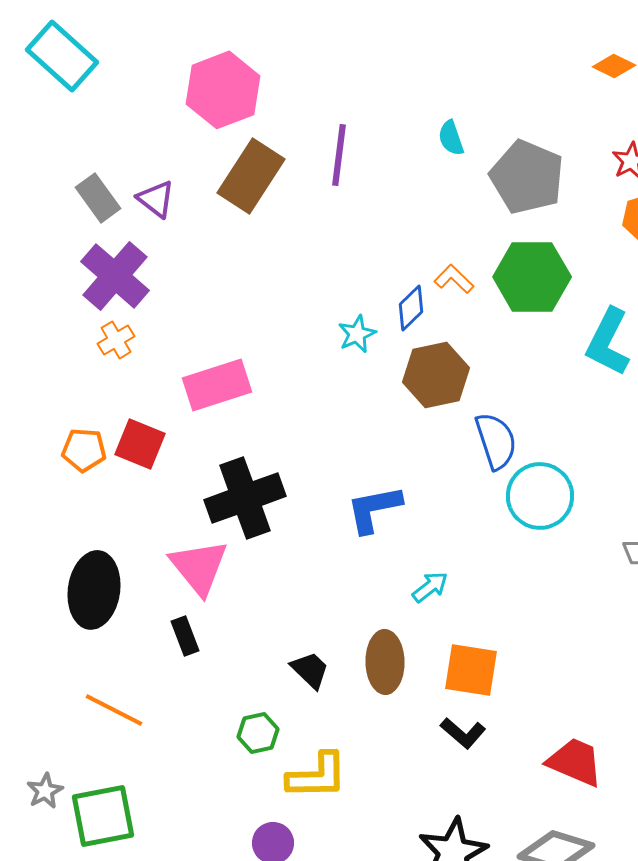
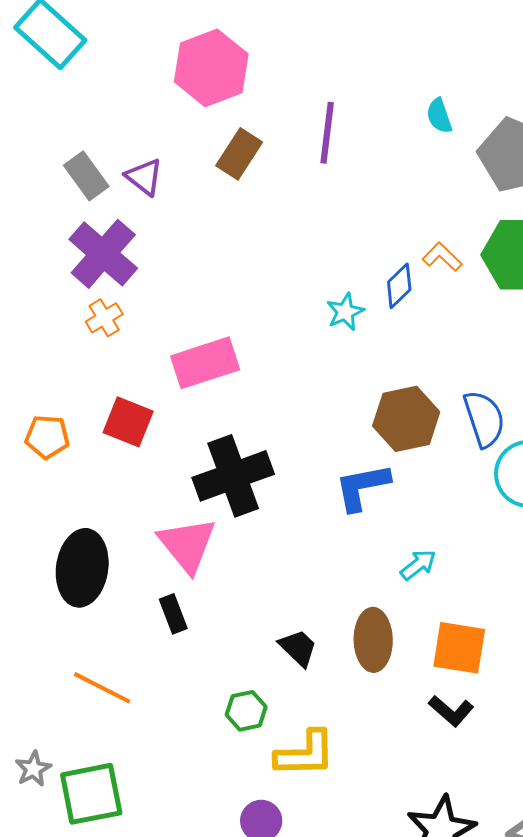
brown rectangle: (251, 176) -> (239, 154), size x0.7
brown hexagon: (436, 375) -> (406, 419), moved
orange pentagon: (84, 450) -> (47, 437), moved

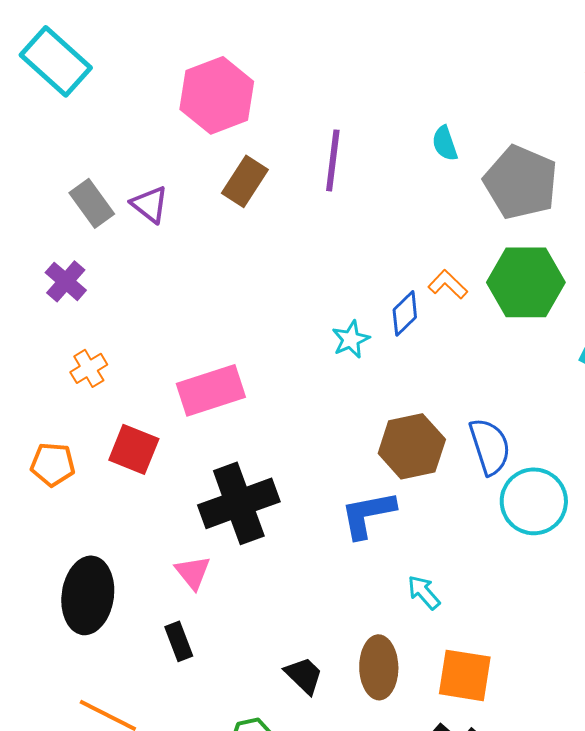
purple cross: (103, 254) -> (66, 281), moved, size x0.6
orange cross: (104, 318) -> (89, 368), moved
pink triangle: (187, 545) -> (193, 572), size x0.6
cyan arrow: (418, 565) -> (424, 592), turned -93

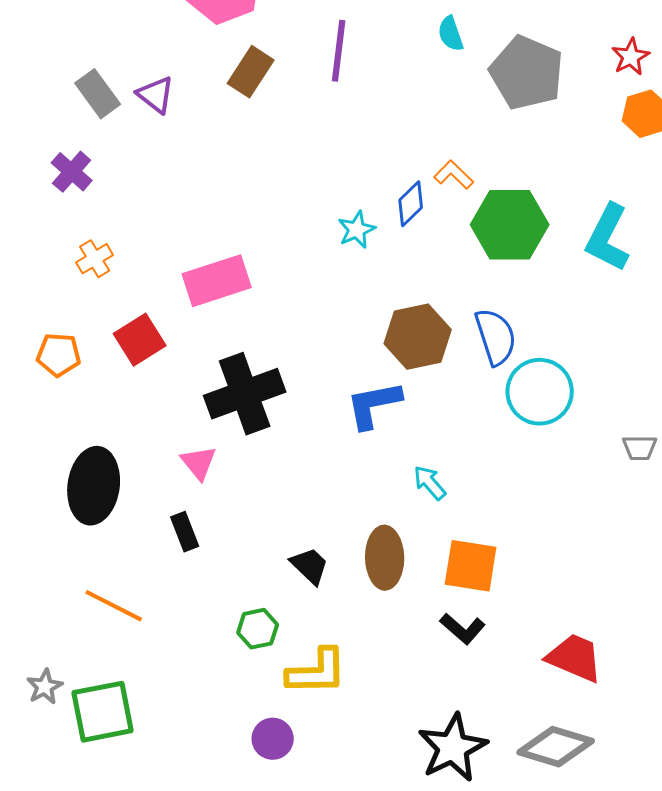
green hexagon: (526, 282) -> (510, 225), moved
red square: (134, 449) -> (140, 340), turned 36

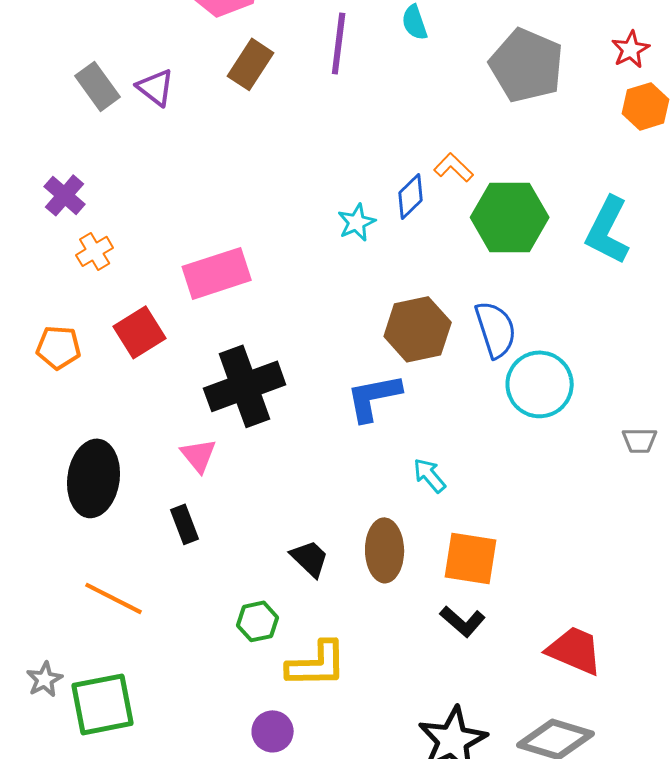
cyan semicircle: (451, 34) -> (415, 22), moved
purple cross: (72, 172) -> (65, 195), moved

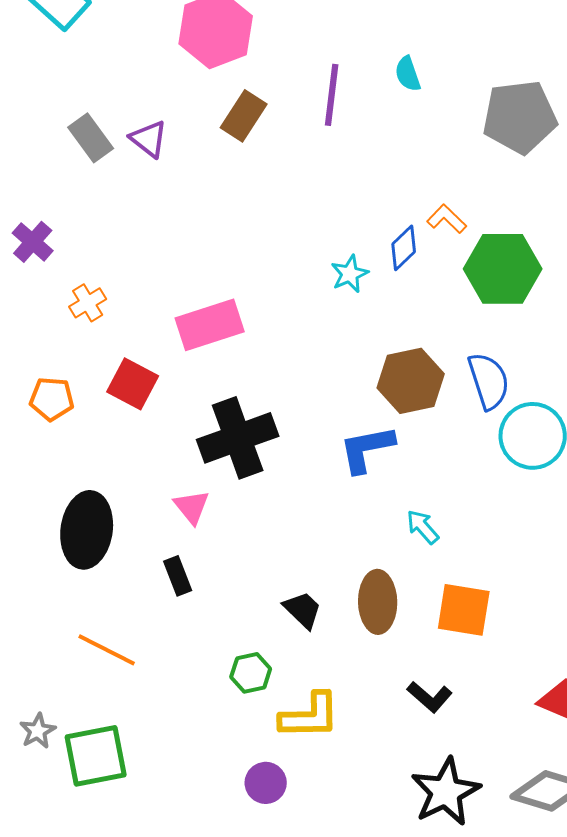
gray pentagon: (527, 65) -> (520, 117), turned -30
purple cross: (65, 195) -> (33, 242), moved
red square: (140, 332) -> (133, 384), turned -30
black L-shape: (463, 621) -> (430, 697), moved

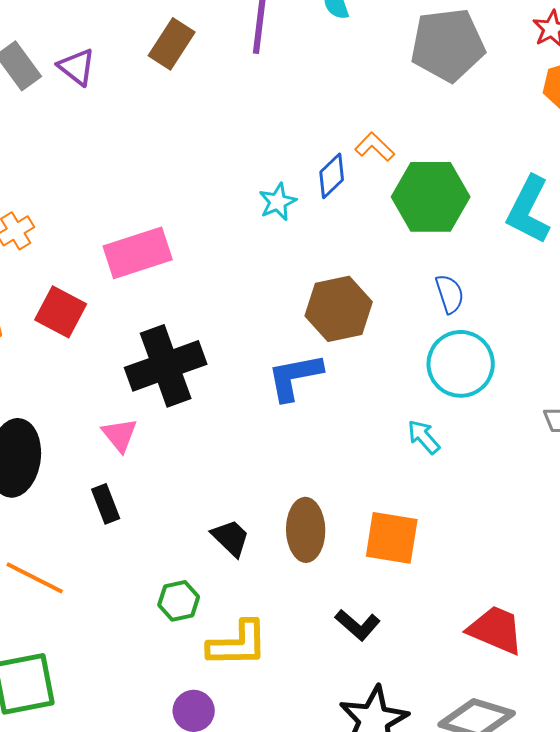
blue semicircle: (489, 381) -> (450, 294), moved, size x0.7
cyan arrow: (423, 527) -> (424, 437), moved

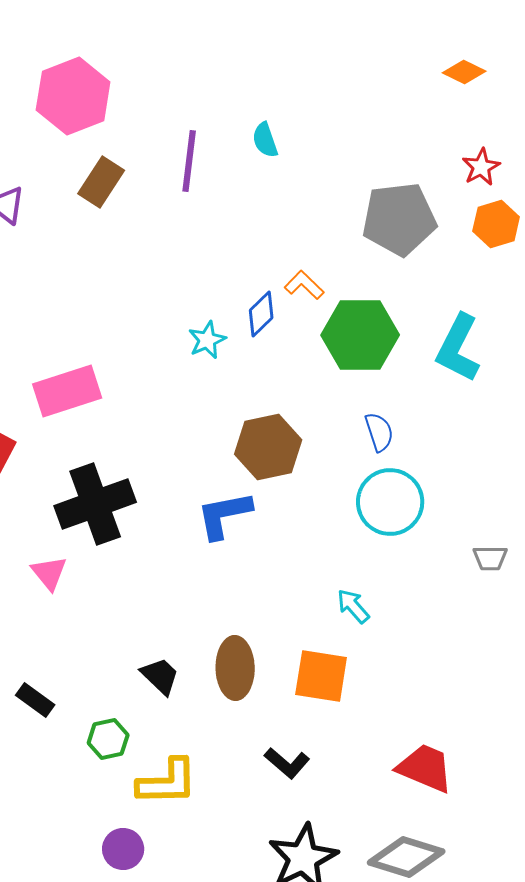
gray pentagon: (448, 45) -> (399, 219), moved
cyan arrow: (424, 437) -> (353, 606), moved
black rectangle: (106, 504) -> (35, 700), moved, turned -33

